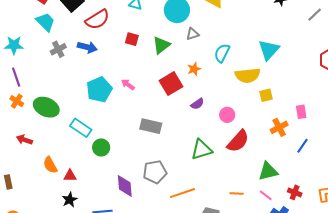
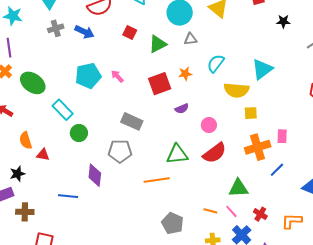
orange cross: (279, 127) -> (258, 147), size x1.4
gray pentagon: (155, 172) -> (120, 151), moved
orange line: (182, 193) -> (157, 180), moved
orange line: (237, 193) -> (210, 211), moved
black star: (70, 200) -> (17, 174), moved

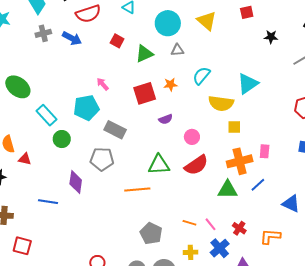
cyan pentagon: (88, 76) -> (86, 108), moved
green triangle: (238, 188) -> (228, 190), moved

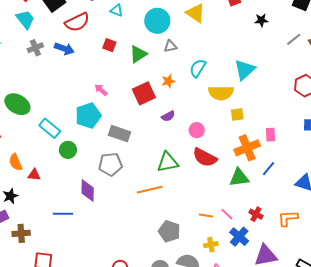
red semicircle: (196, 165) -> (205, 157), turned 70

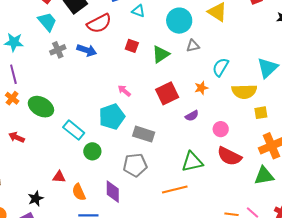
orange star: (168, 81) -> (201, 88), moved
orange semicircle: (16, 162) -> (79, 192), moved

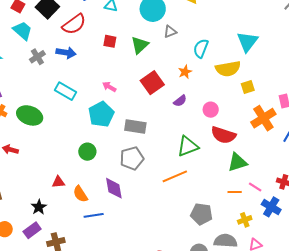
cyan rectangle: (74, 130) -> (66, 91), moved
green triangle: (264, 176) -> (237, 162), moved

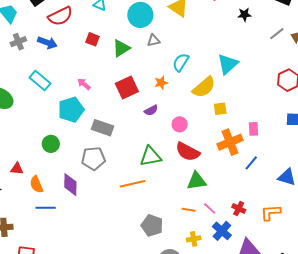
yellow semicircle: (228, 69) -> (204, 87), turned -40

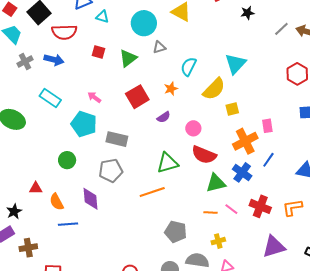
red semicircle: (60, 16) -> (64, 32), turned 30
cyan pentagon: (71, 110) -> (84, 124), turned -30
red cross: (239, 208) -> (260, 206), size x1.5
blue cross: (222, 231) -> (242, 172), moved

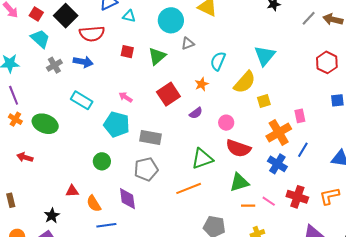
green triangle: (216, 183) -> (239, 182), moved

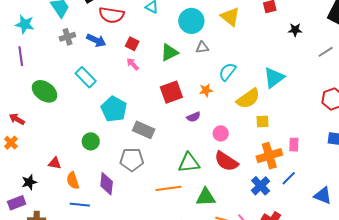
red square: (127, 52) -> (132, 44), moved
pink arrow: (126, 97) -> (133, 64), moved
orange cross: (15, 119) -> (11, 143), moved
green triangle: (239, 182) -> (206, 197), moved

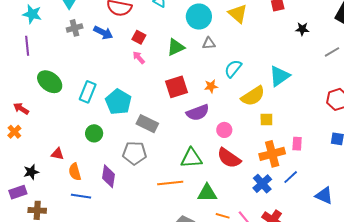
cyan rectangle: (86, 77) -> (88, 92), moved, turned 65
purple semicircle: (194, 117) -> (198, 113), size x1.6

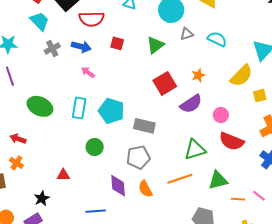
pink arrow: (139, 57) -> (88, 72), moved
cyan semicircle: (233, 69) -> (217, 39), moved, turned 90
orange semicircle: (75, 172) -> (145, 189), moved

